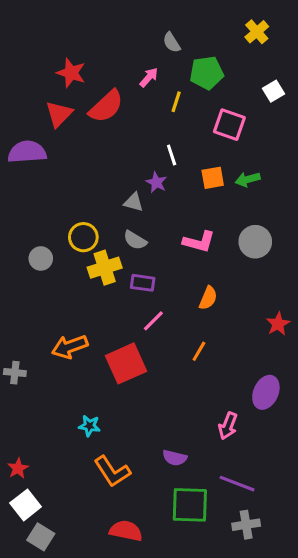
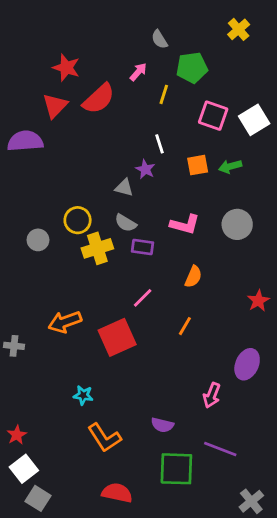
white square: (274, 91) -> (254, 120), moved, size x1.5
purple rectangle: (143, 283) -> (143, 247), moved
gray cross: (246, 525) -> (251, 501), moved, turned -30

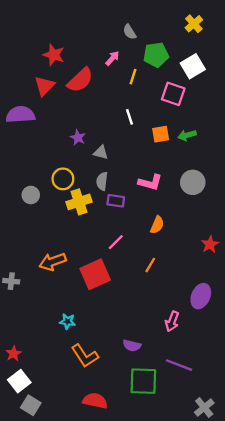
white square: (254, 120) -> (193, 66), moved
purple star: (145, 169) -> (78, 138), moved
gray semicircle: (126, 223) -> (102, 181), turned 66

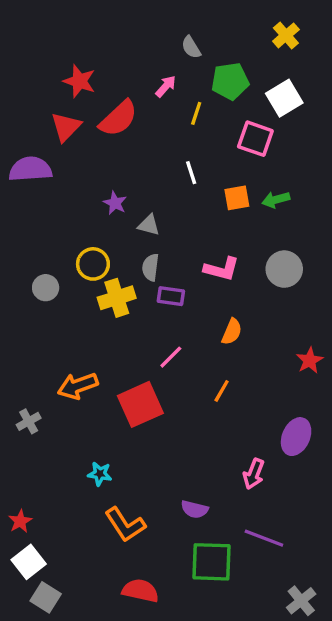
gray cross: (11, 281) -> (29, 421), moved, turned -35

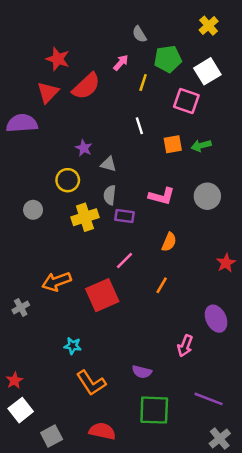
yellow circle: (93, 264) -> (68, 180), moved
purple ellipse: (296, 437) -> (216, 319), turned -50
purple line: (264, 538) -> (209, 399), moved
gray square: (46, 597) -> (52, 436), moved, turned 30

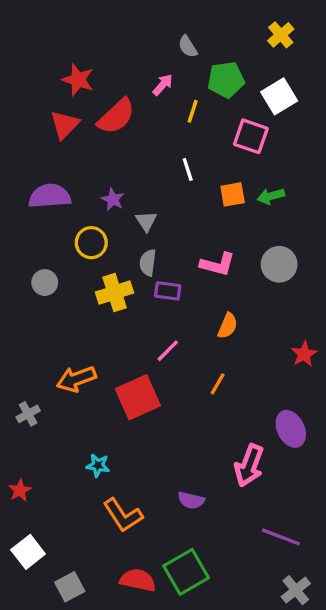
purple semicircle: (22, 123) -> (50, 196), moved
gray triangle: (108, 164) -> (146, 221), turned 42
pink arrow: (185, 346) -> (249, 465), size x1.4
red star: (14, 380) -> (20, 490), moved
green square: (154, 410) -> (186, 572), moved, turned -32

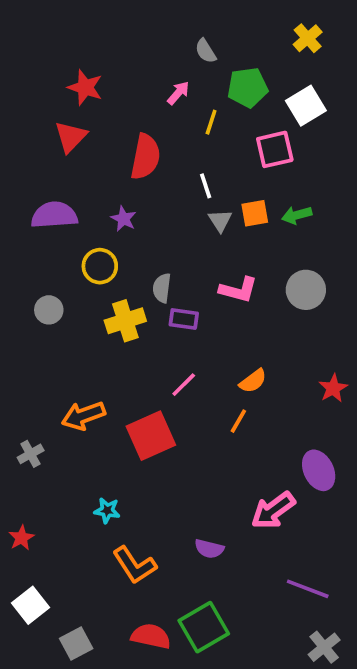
red semicircle: (116, 116) -> (145, 157), moved, turned -36
pink square: (251, 136) -> (275, 149), turned -32
gray triangle: (146, 221) -> (220, 221), moved
orange semicircle: (228, 326) -> (253, 381), moved, turned 30
pink arrow: (249, 465) -> (273, 510), turned 33

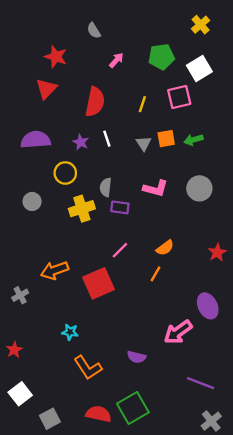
gray semicircle: (206, 51) -> (94, 31), moved
yellow line: (211, 122) -> (142, 104), moved
white line: (206, 186) -> (107, 139), moved

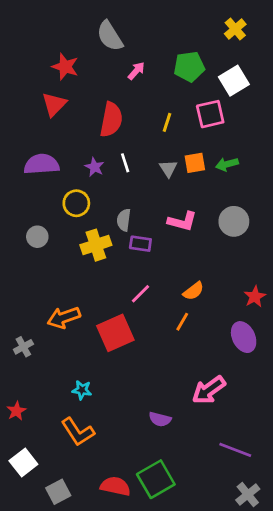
gray semicircle: (94, 31) -> (110, 36), size x1.6
purple ellipse: (208, 306) -> (244, 337), moved
orange L-shape: (88, 368) -> (78, 432), moved

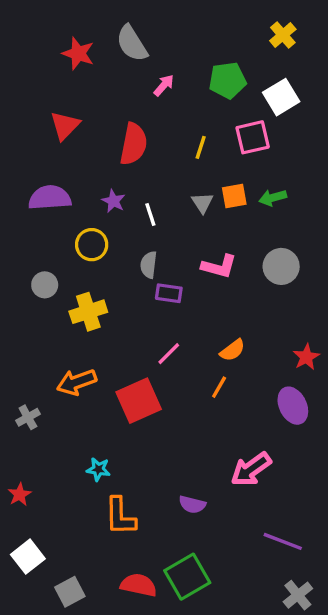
red star: (65, 67) -> (78, 53), moved
white line: (125, 163) -> (150, 214), moved
yellow cross: (96, 245) -> (88, 312), moved
orange L-shape: (78, 432) -> (120, 516), moved, turned 32

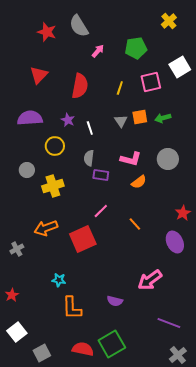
white square: (281, 97) -> (180, 67), moved
orange semicircle: (232, 350) -> (139, 182), moved
orange line: (219, 387) -> (135, 224), moved, turned -72

